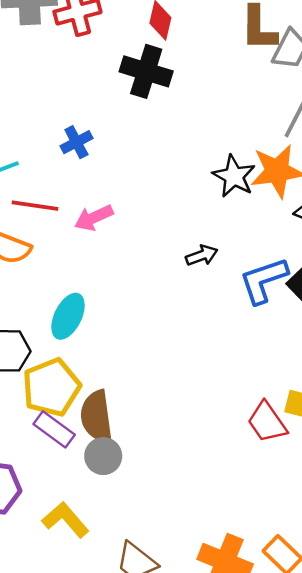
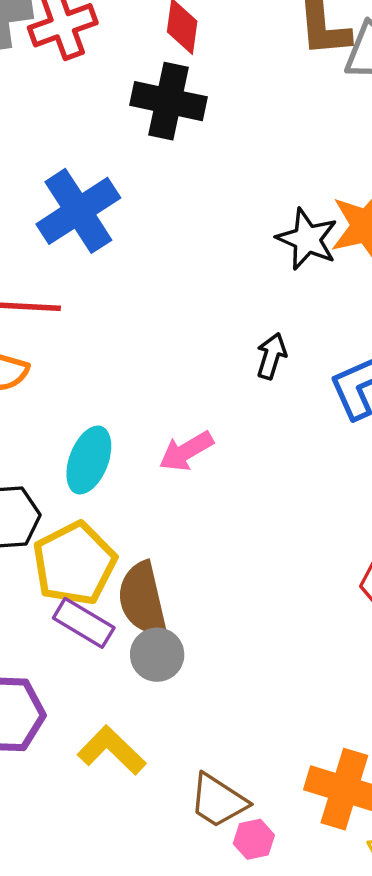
blue cross: (76, 142) -> (78, 211), size x1.8
pink arrow: (94, 218) -> (186, 451), moved
black arrow: (202, 255) -> (271, 356), turned -48

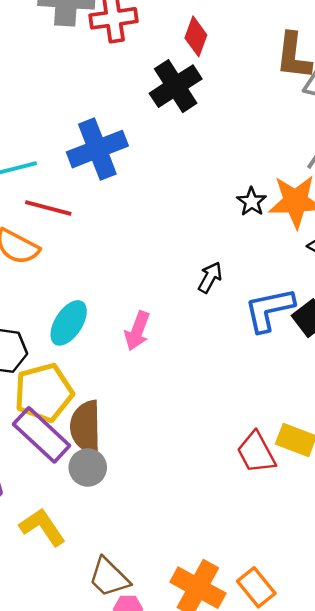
black cross: (169, 101) -> (176, 86), turned 33
black star: (307, 239) -> (252, 202), size x0.7
pink arrow: (186, 451) -> (137, 331), turned -51
purple rectangle: (84, 623) -> (42, 435), size x1.4

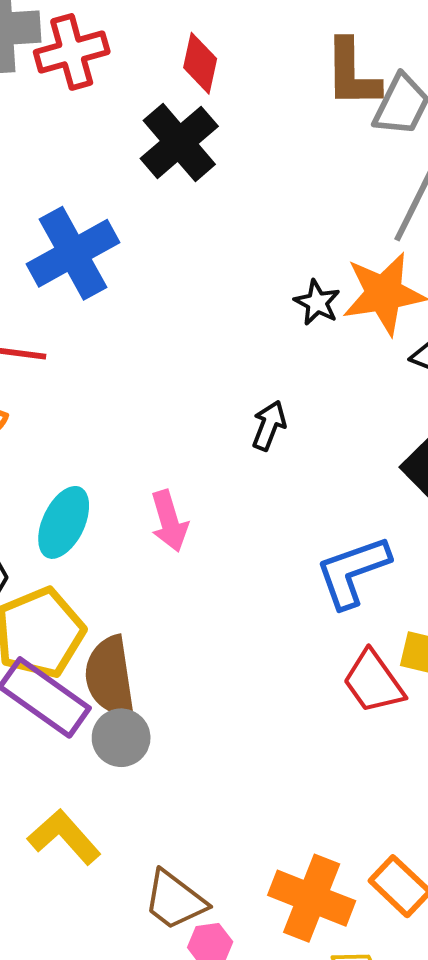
blue L-shape: (269, 310) -> (353, 572), moved
pink arrow: (137, 331) -> (169, 521), turned -30

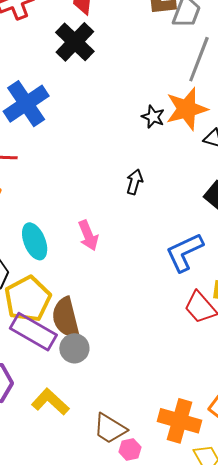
cyan ellipse: (64, 522) -> (35, 241), turned -42

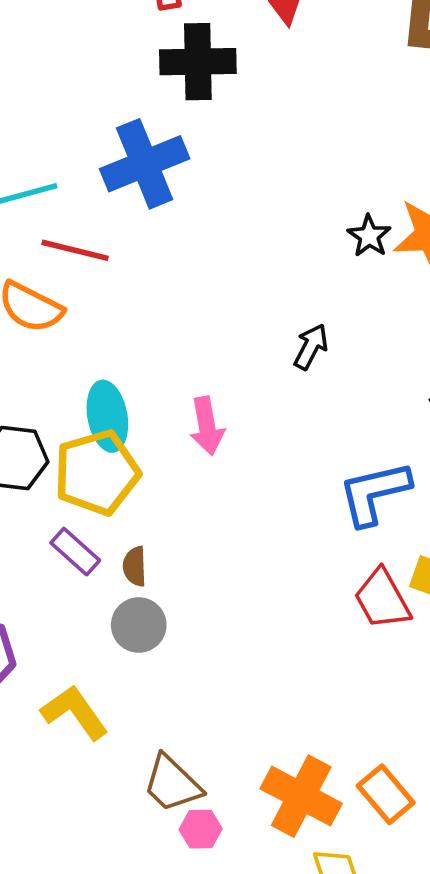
black cross: (75, 42) -> (198, 62), moved, turned 33
yellow pentagon: (28, 299) -> (97, 473), moved
brown semicircle: (66, 318) -> (135, 566), size x0.5
purple rectangle: (33, 332) -> (75, 552), moved, size x0.6

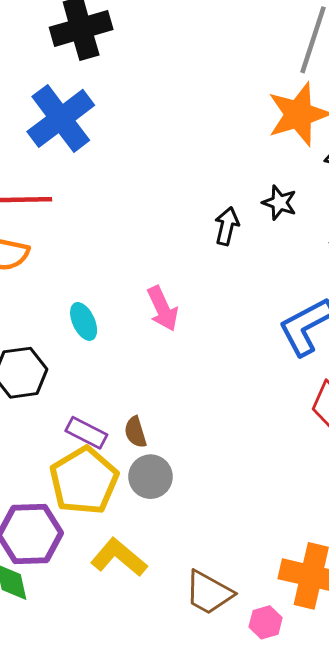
black star: (369, 236) -> (279, 203), moved
cyan ellipse: (107, 416) -> (84, 321), size x0.7
yellow pentagon: (97, 473) -> (84, 481), moved
pink hexagon: (201, 829) -> (266, 622), moved

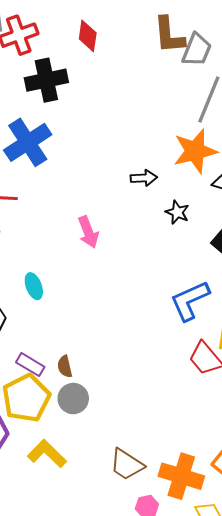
black arrow: (227, 226) -> (144, 178), moved, turned 70
pink arrow: (163, 309) -> (88, 232), moved
brown trapezoid: (209, 593) -> (127, 464), moved

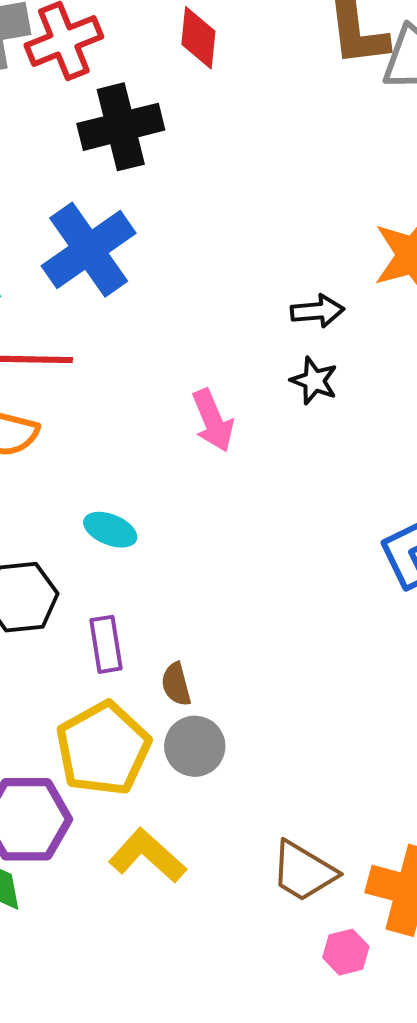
black star: (177, 212) -> (314, 381), moved
cyan ellipse: (34, 286) -> (110, 530), turned -45
purple rectangle: (30, 365) -> (106, 644), moved, turned 52

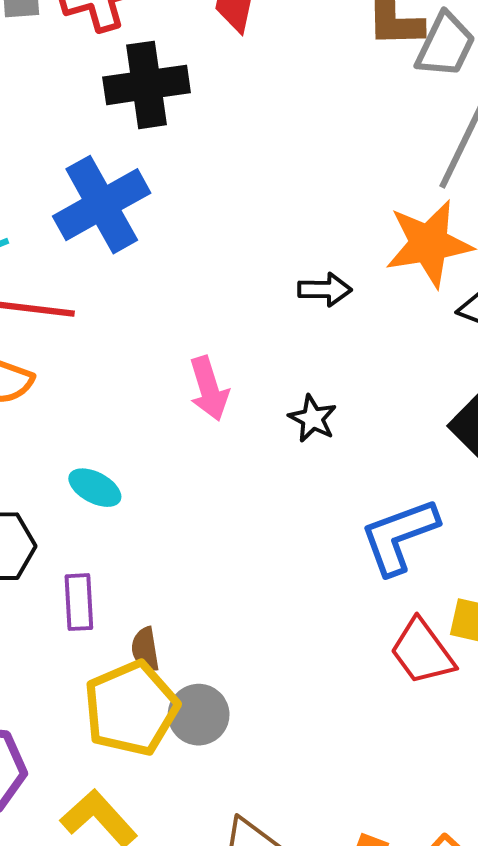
black star: (314, 381) -> (313, 419), moved
gray circle: (195, 746) -> (199, 715), moved
yellow pentagon: (103, 749) -> (131, 708), moved

